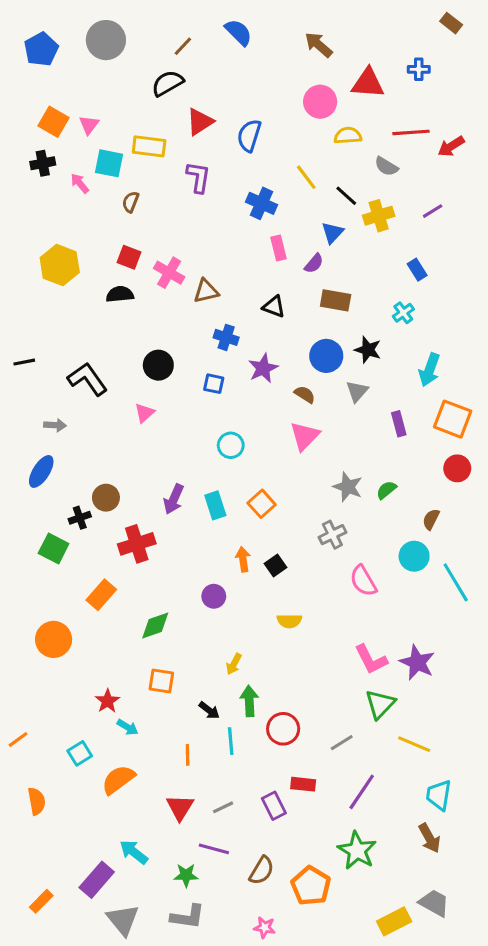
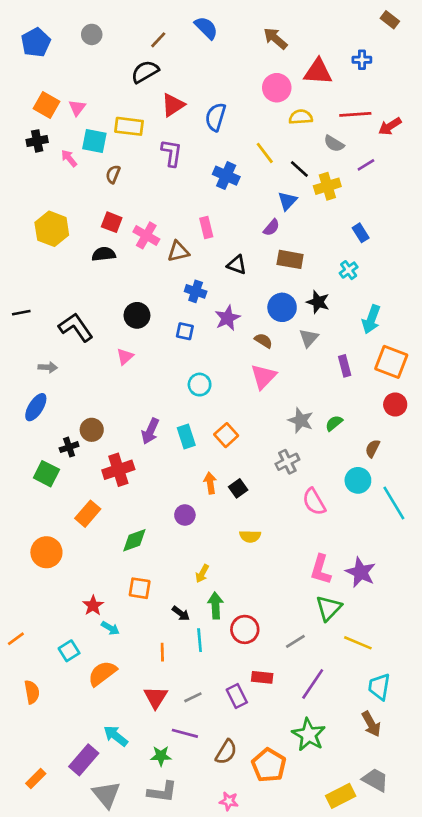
gray circle: (106, 40) -> (92, 34), size x0.6
purple line: (433, 211) -> (366, 165), moved
pink rectangle: (278, 248) -> (206, 227), moved
pink L-shape: (371, 659) -> (321, 570), turned 44

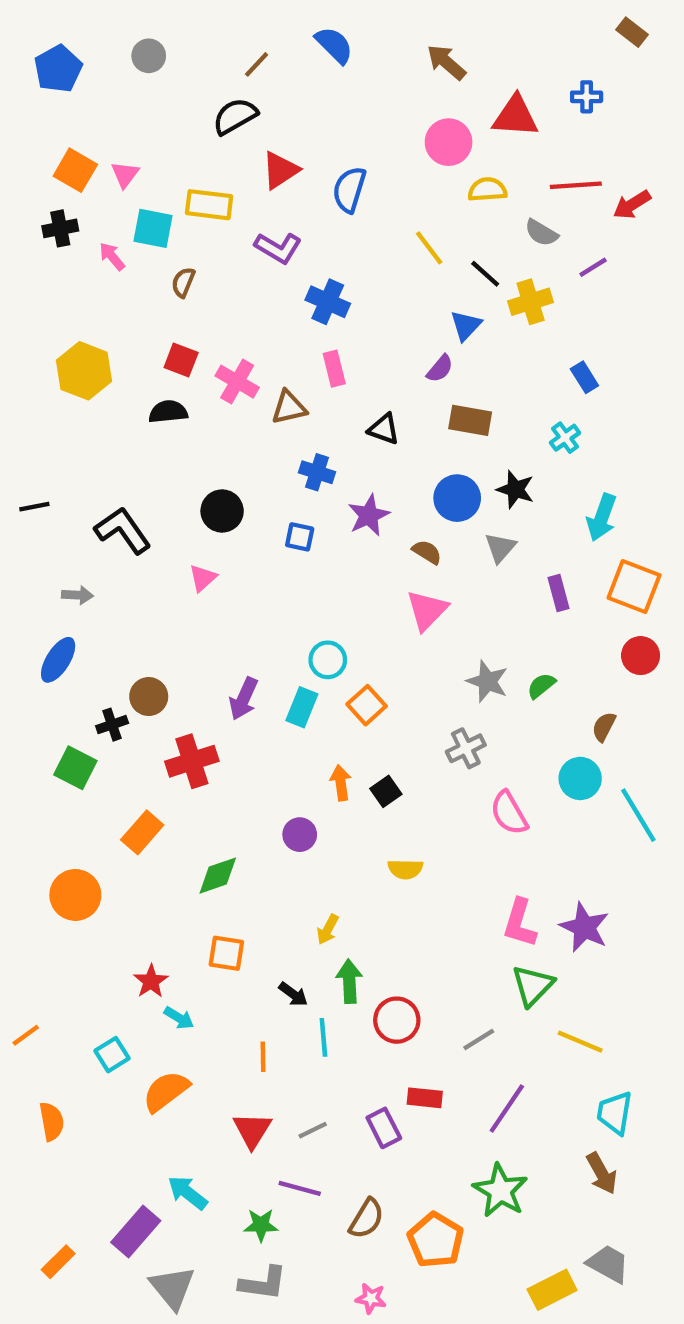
purple L-shape: (172, 153) -> (278, 248), turned 112
blue cross: (226, 176) -> (328, 302), moved
cyan circle: (200, 385) -> (328, 660), moved
cyan rectangle: (186, 436) -> (302, 707), turned 40

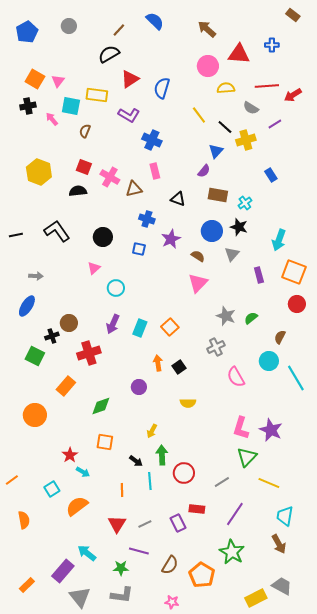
cyan cross: (565, 438) -> (245, 203), moved
black L-shape: (123, 530) -> (57, 231), moved
cyan circle: (328, 660) -> (116, 288), moved

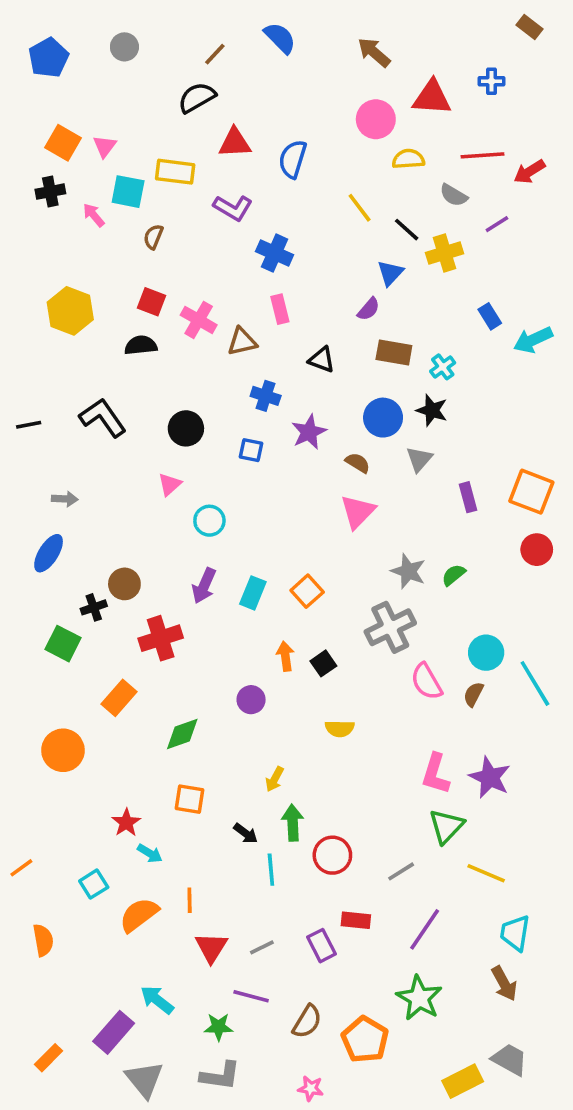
red triangle: (130, 79) -> (235, 143), turned 30
cyan arrow: (279, 240) -> (533, 340), moved, turned 45
brown semicircle: (280, 337) -> (473, 694), moved
gray cross: (216, 347) -> (390, 627), size x1.5
orange line: (122, 490) -> (190, 900), moved

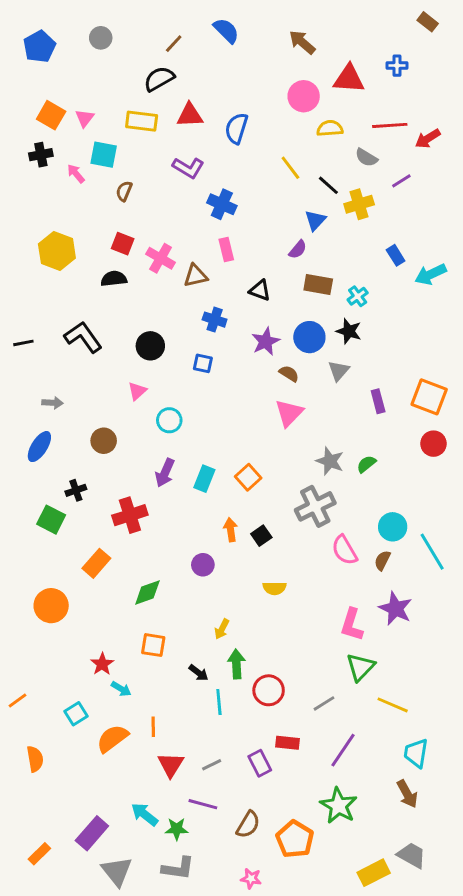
yellow rectangle: (175, 172) -> (142, 121), moved
purple star: (309, 432) -> (266, 341), moved
brown circle: (124, 584) -> (104, 441), moved
purple star: (490, 777) -> (396, 609), moved
cyan arrow: (157, 1000) -> (144, 814), moved

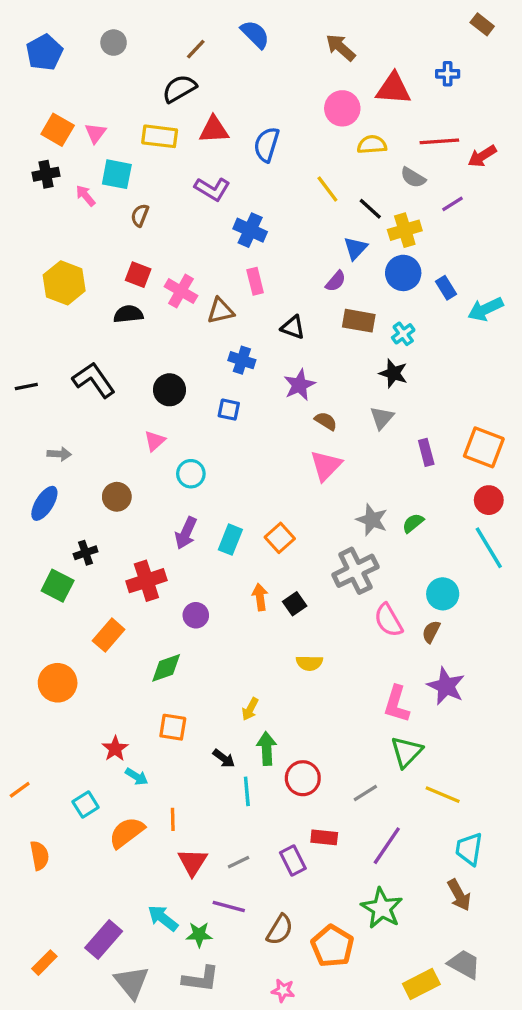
blue circle: (309, 337) -> (403, 273), moved
cyan line: (432, 552) -> (489, 548), moved
purple circle: (203, 565) -> (196, 615), moved

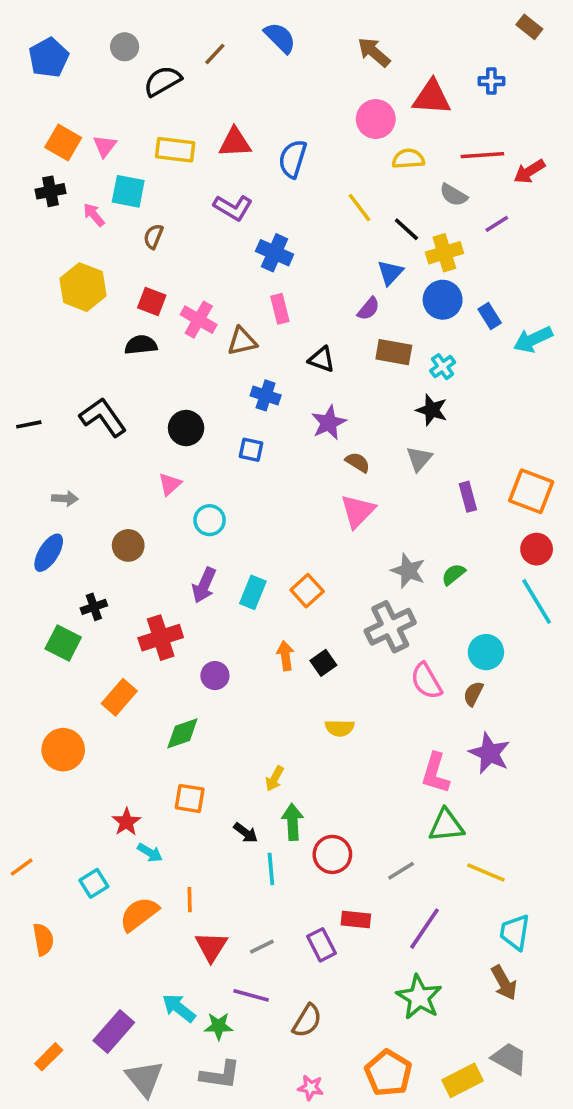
black semicircle: (179, 89) -> (163, 81), moved
yellow hexagon: (64, 283) -> (83, 287), moved
green triangle: (406, 752) -> (446, 826), turned 40
orange pentagon: (332, 946) -> (388, 1073), moved

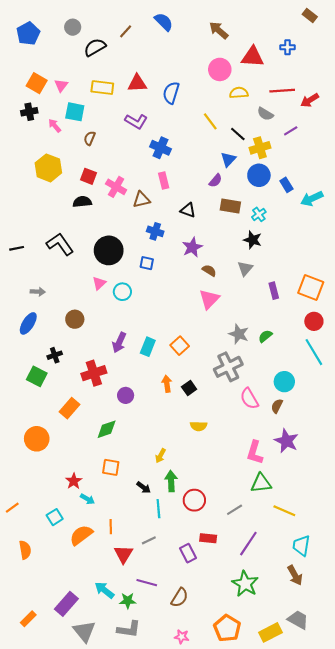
black circle: (186, 428) -> (109, 250), size x1.4
cyan circle: (210, 520) -> (122, 292), moved
gray line: (262, 947) -> (149, 540), moved

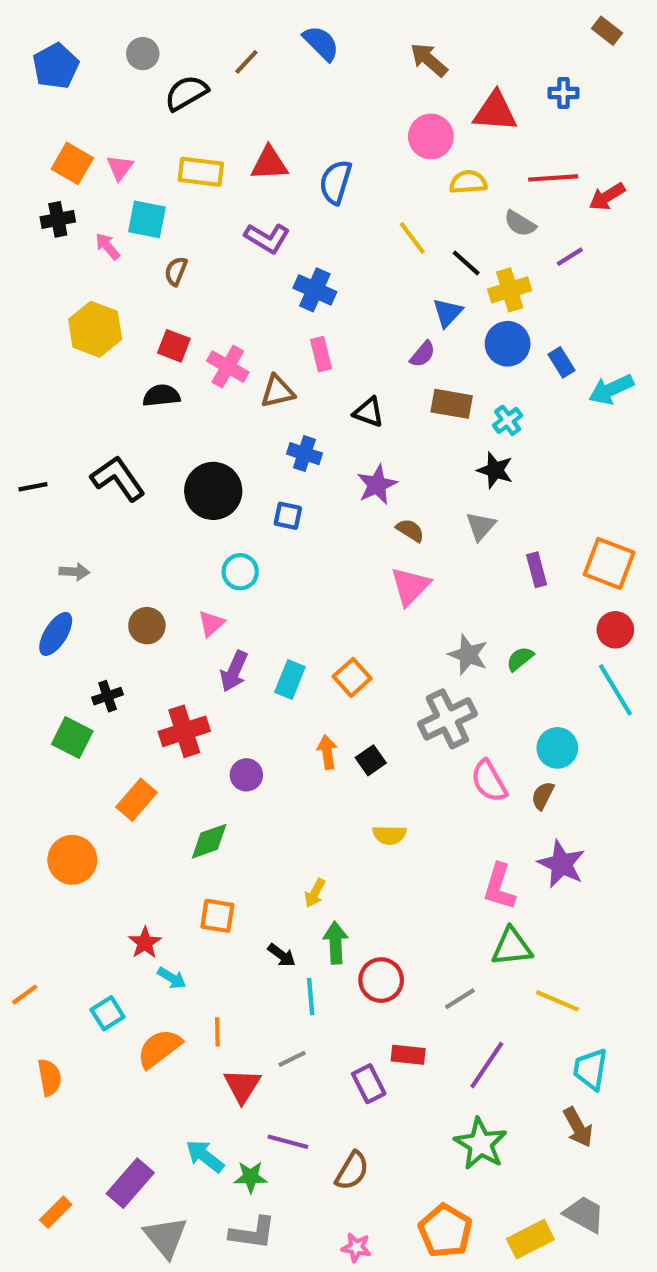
pink triangle: (99, 283) -> (211, 624), moved

